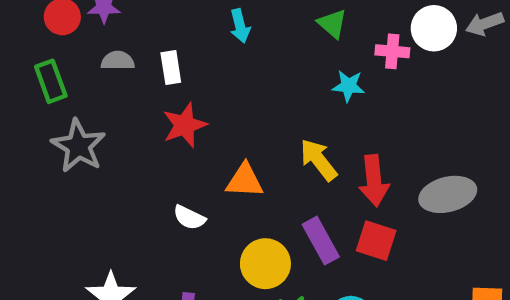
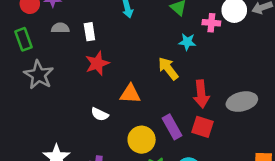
yellow arrow: (318, 160) -> (168, 69), moved

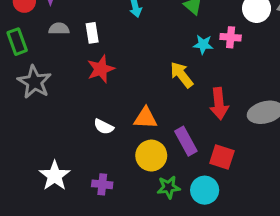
pink cross: (211, 23) -> (231, 37), moved
orange triangle: (130, 94) -> (145, 118), moved
red square: (202, 127) -> (222, 157), moved

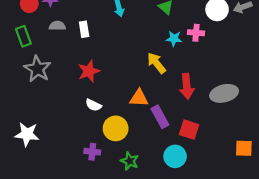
red star: (101, 69) -> (89, 71), moved
orange triangle: (145, 118) -> (139, 98), moved
yellow circle: (151, 156) -> (116, 128), moved
white star: (55, 176) -> (27, 134), moved, turned -30
green star: (169, 187) -> (130, 161), moved, turned 30

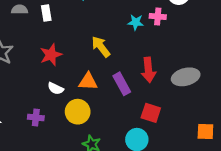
yellow arrow: (156, 63) -> (101, 47), moved
orange triangle: (139, 98) -> (88, 81), moved
purple rectangle: (160, 117) -> (122, 84), moved
purple cross: (92, 152) -> (36, 118), moved

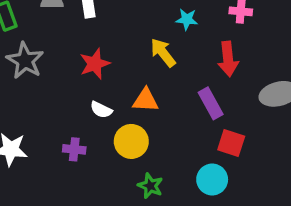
cyan star: (136, 22) -> (187, 19), moved
red arrow: (148, 70) -> (228, 59), moved
purple rectangle: (122, 84) -> (211, 103), moved

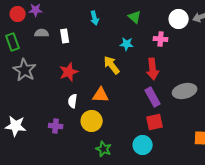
purple rectangle: (211, 103) -> (153, 97), moved
white semicircle: (101, 110) -> (73, 101), turned 72
red square: (231, 143) -> (155, 122), turned -30

